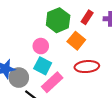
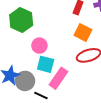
green hexagon: (58, 20) -> (21, 20), moved
orange square: (76, 41) -> (83, 33), moved

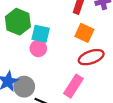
cyan square: (46, 64) -> (41, 34), moved
pink rectangle: (58, 78) -> (73, 86), moved

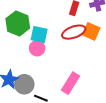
orange square: (84, 33) -> (91, 31), moved
red ellipse: (91, 57) -> (74, 32), moved

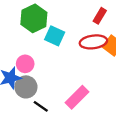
pink circle: (37, 48) -> (25, 64), moved

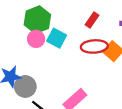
red rectangle: (100, 16) -> (92, 20), moved
pink circle: (25, 64) -> (36, 39), moved

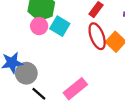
red ellipse: (94, 46) -> (97, 36), turned 70

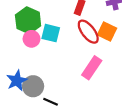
pink rectangle: (75, 89) -> (92, 68), moved

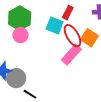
cyan square: (51, 33) -> (55, 25), moved
pink rectangle: (92, 68) -> (71, 55), moved

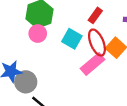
cyan square: (55, 25) -> (72, 39), moved

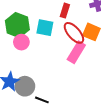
cyan square: (72, 39) -> (45, 28), moved

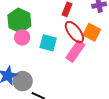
cyan square: (45, 28) -> (48, 43), moved

